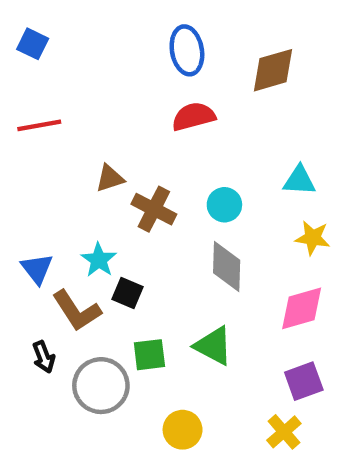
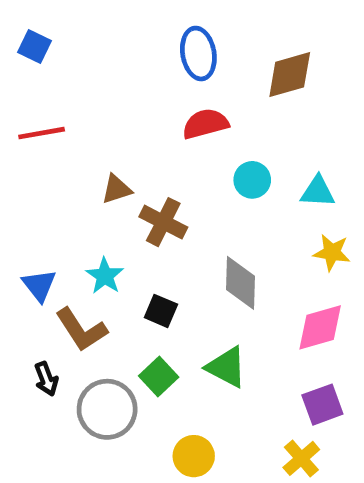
cyan circle: (224, 205) -> (252, 180), moved
black square: (127, 293) -> (161, 311), moved
green square: (149, 355) -> (159, 377), turned -36

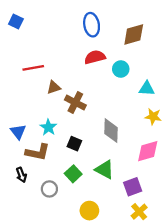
red line: (42, 133) -> (33, 68), moved
cyan circle: (252, 180) -> (121, 69), moved
brown L-shape: (81, 330) -> (38, 152), turned -45
purple square: (322, 405) -> (133, 187), moved
gray circle: (107, 409) -> (49, 189), size x0.6

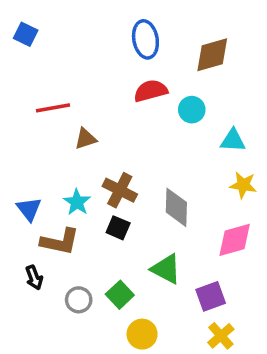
brown cross: (75, 103) -> (120, 190), moved
green square: (73, 174) -> (120, 295), moved

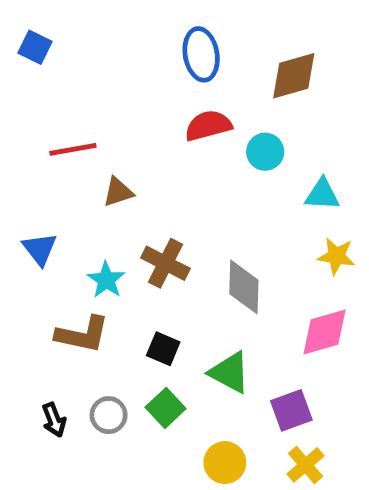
blue triangle: (29, 209) -> (40, 249), moved
black square: (118, 228) -> (163, 349), moved
black arrow: (34, 278) -> (54, 420), moved
yellow circle: (142, 334) -> (225, 463), moved

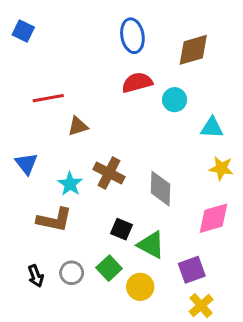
black square: (163, 349) -> (122, 229), moved
yellow circle: (225, 463) -> (140, 287), moved

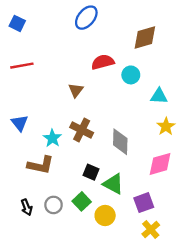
blue ellipse: (132, 36) -> (86, 18), moved, turned 50
red line: (48, 98) -> (22, 66), moved
brown triangle: (78, 126) -> (76, 90), moved, turned -35
yellow star: (221, 168) -> (166, 126), turned 30

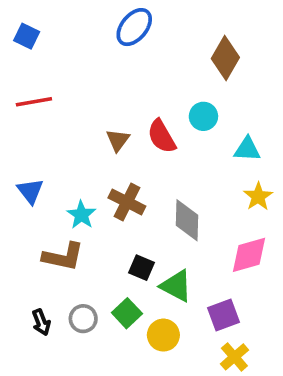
brown diamond: (145, 37) -> (225, 58), turned -44
red semicircle: (103, 62) -> (162, 136), moved, turned -105

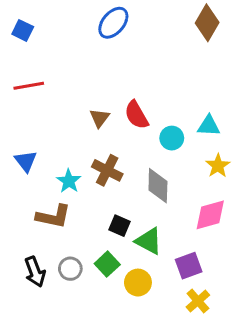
brown diamond: (225, 58) -> (207, 23), moved
cyan circle: (203, 116) -> (172, 138), moved
black arrow: (41, 322) -> (35, 272), size x1.4

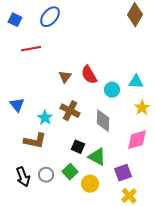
blue ellipse: (113, 23) -> (50, 17), moved
red line: (29, 86) -> (31, 49), moved

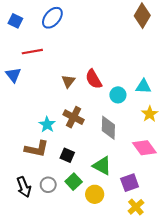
blue triangle: (17, 105) -> (13, 75), moved
pink diamond: (137, 140) -> (144, 148), turned 70
black square: (78, 147) -> (67, 155), moved

